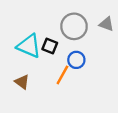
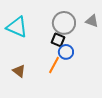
cyan triangle: (29, 46) -> (17, 27), moved
black square: (50, 46) -> (58, 40), moved

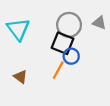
cyan triangle: (17, 27) -> (18, 29), turned 30
black square: (58, 40) -> (63, 43), size x1.5

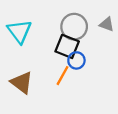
brown triangle: (20, 77) -> (22, 83), size x1.5

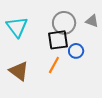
black square: (67, 46) -> (58, 40), turned -30
blue circle: (76, 60) -> (76, 51), moved

